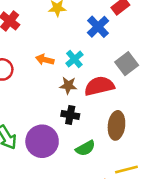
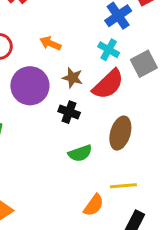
cyan cross: (74, 59) -> (109, 50), moved, turned -30
red semicircle: (99, 86) -> (108, 84), turned 140
purple circle: (42, 141) -> (30, 86), moved

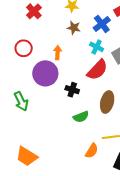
orange arrow: (50, 43) -> (58, 53), moved, turned 72
brown star: (72, 78) -> (74, 28), moved

